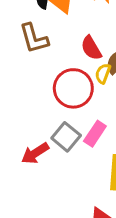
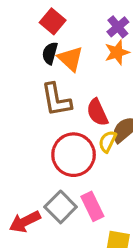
brown L-shape: (34, 38) -> (56, 100), moved
pink rectangle: (95, 134) -> (92, 206), turned -65

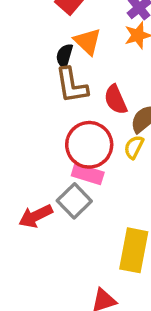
black semicircle: (50, 53) -> (64, 56), moved
yellow semicircle: (108, 141) -> (134, 147), moved
pink rectangle: (92, 206) -> (88, 174), moved, turned -48

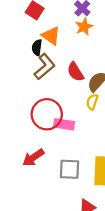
brown L-shape: (72, 85) -> (45, 67), turned -112
red circle: (89, 145) -> (47, 114), moved
gray square: (74, 201) -> (69, 169), moved, turned -35

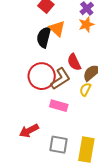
black semicircle: (37, 48) -> (44, 37), size x1.5
brown L-shape: (45, 67) -> (61, 79), moved
red circle: (47, 114) -> (42, 76), moved

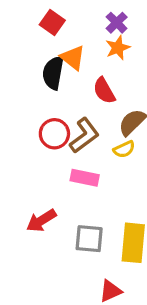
red semicircle: (74, 62) -> (104, 91), moved
red circle: (42, 76) -> (54, 134), size x0.7
yellow semicircle: (85, 89) -> (124, 149), turned -136

